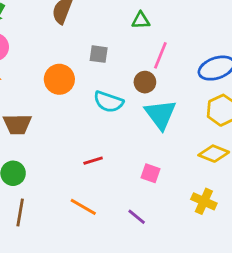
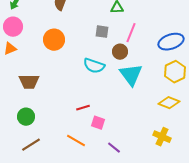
gray square: (99, 54) -> (102, 32), moved
orange circle: (59, 79) -> (54, 40), moved
pink square: (151, 173) -> (98, 123), moved
brown line: (20, 213) -> (31, 145), turned 48

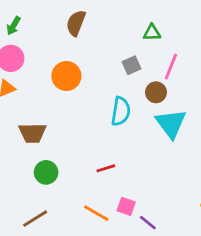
gray square: (102, 32) -> (132, 65), turned -32
cyan semicircle: (94, 66) -> (121, 111), turned -100
green circle: (26, 117) -> (46, 172), moved
pink square: (98, 123) -> (126, 206), moved

